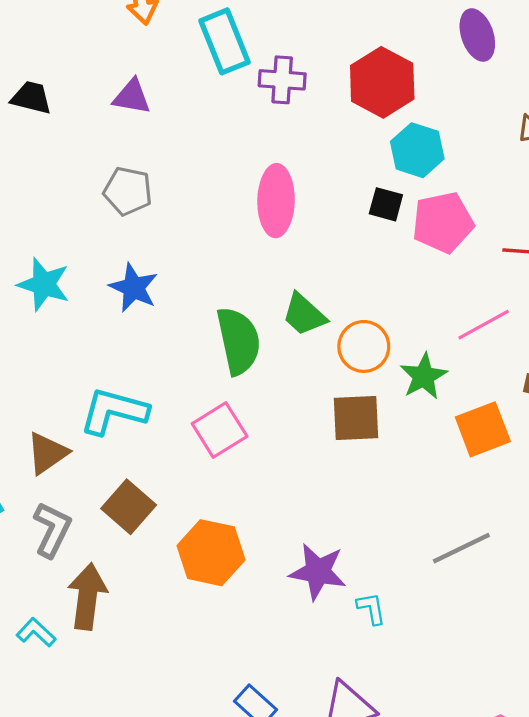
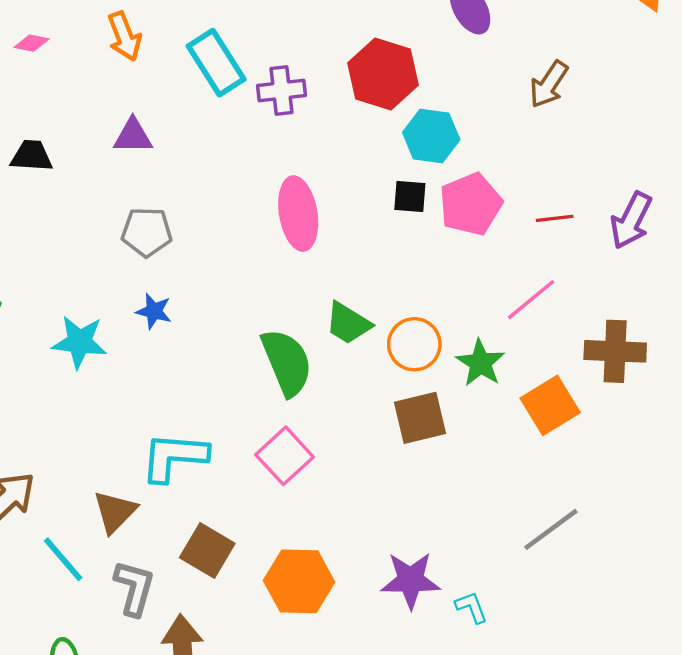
blue star: (134, 288) -> (154, 311), moved, size x0.7

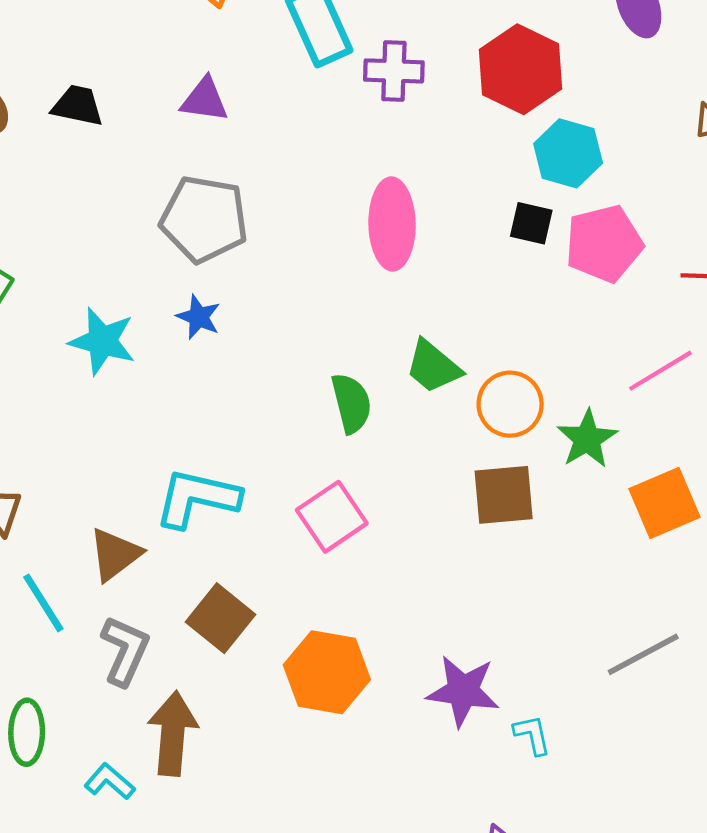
gray pentagon: (147, 232) -> (204, 219), size x1.4
green semicircle: (287, 362) -> (351, 403), size x0.7

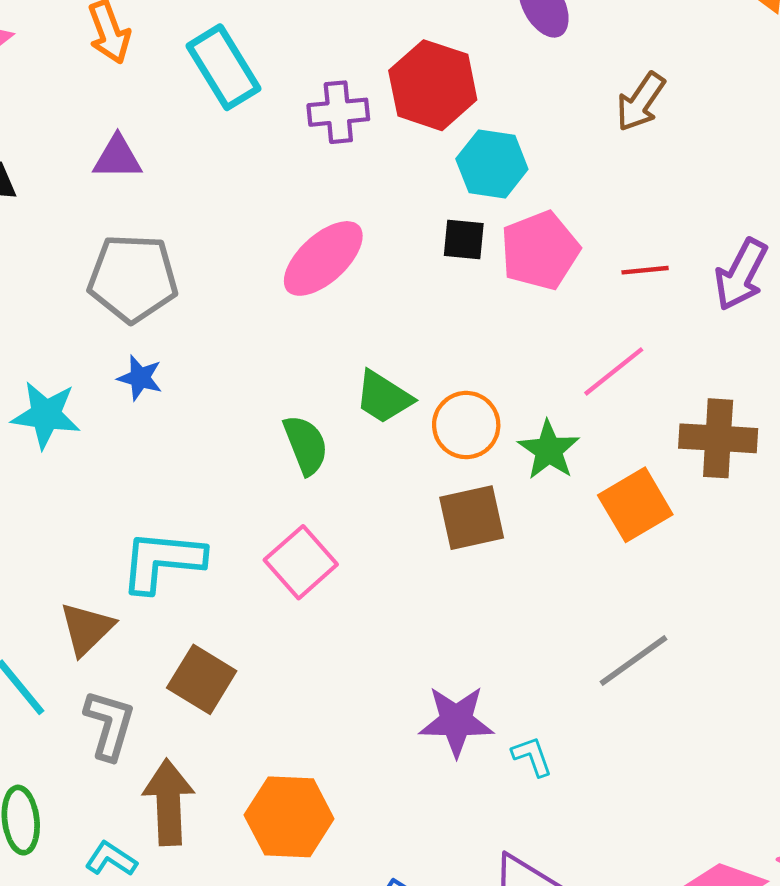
purple cross: (394, 71) -> (338, 112), moved
pink ellipse: (392, 224) -> (323, 258), turned 56
orange hexagon: (327, 672) -> (289, 817), moved

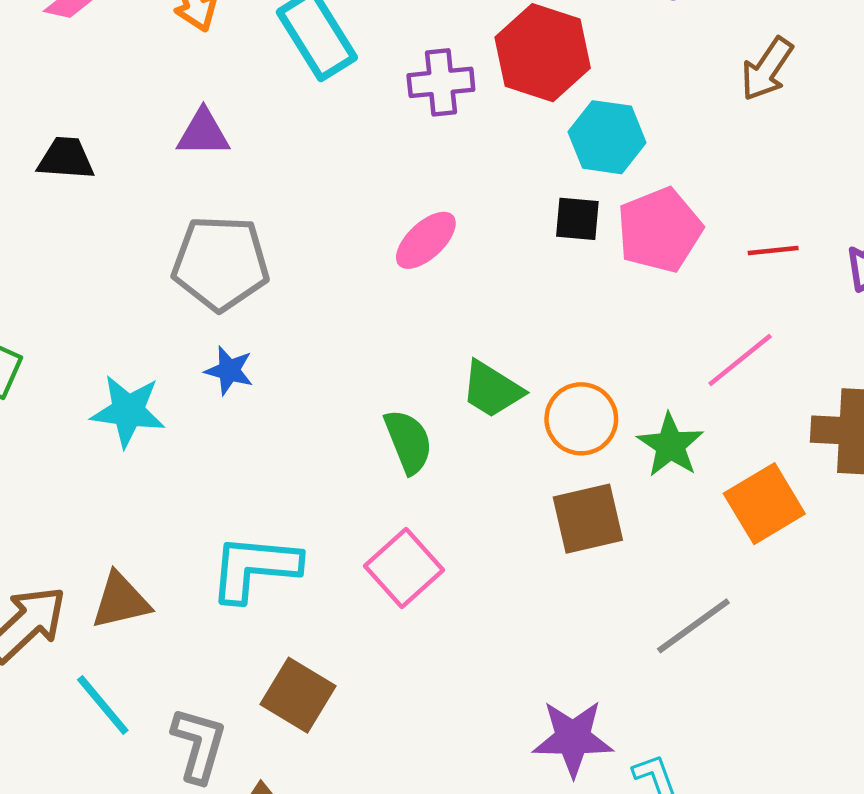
pink ellipse: (323, 258) -> (426, 240), size x0.7
brown triangle: (87, 629) -> (121, 601), moved, turned 32
gray line: (634, 660) -> (693, 626), moved

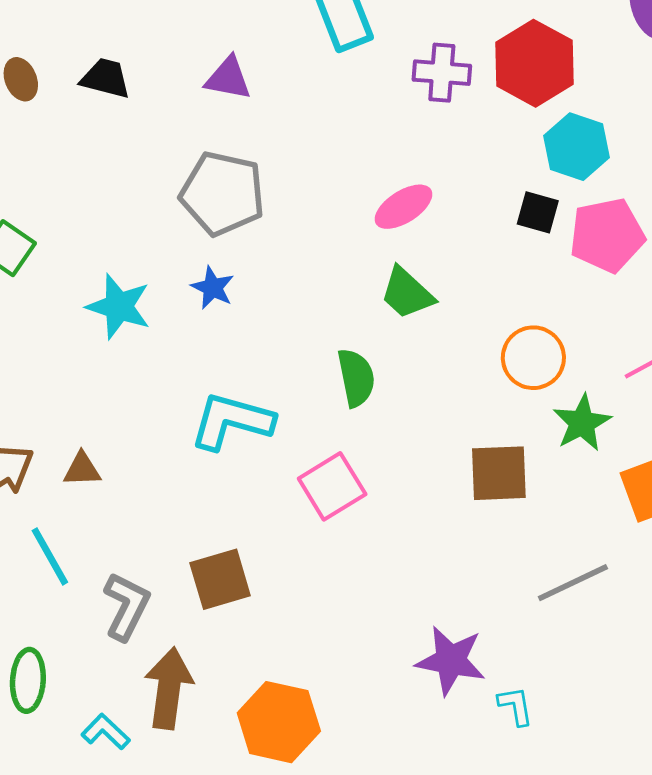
green trapezoid: (492, 389) -> (407, 293), moved
orange circle: (581, 419) -> (533, 358), moved
cyan L-shape: (255, 568) -> (232, 421), moved
brown triangle: (121, 601) -> (82, 469), size x0.7
brown square: (298, 695) -> (220, 579), turned 32

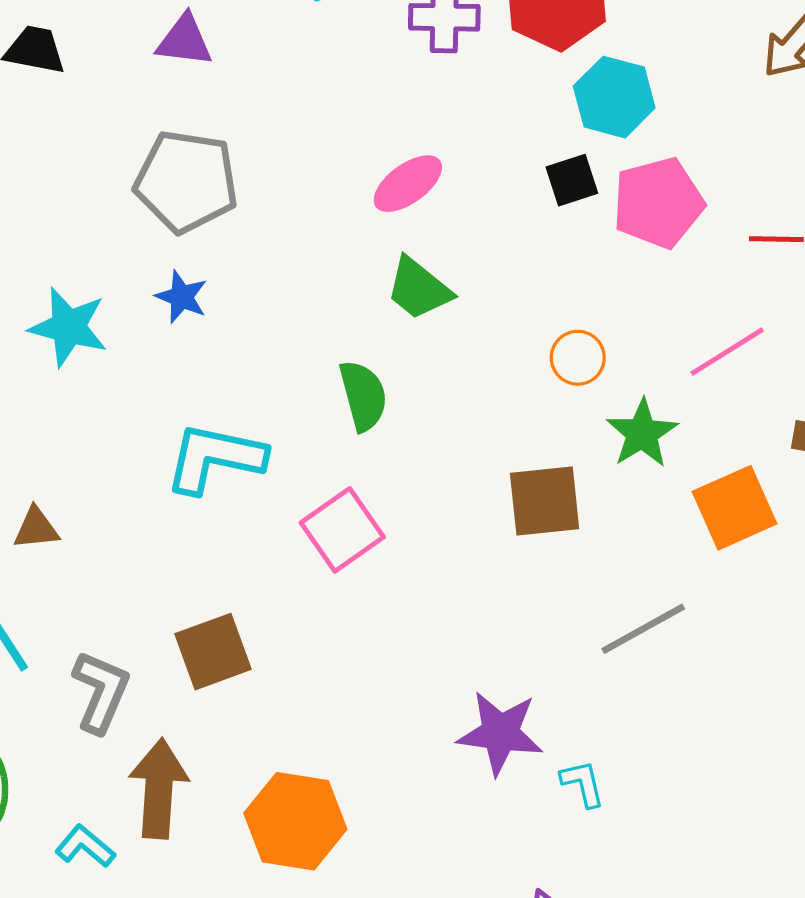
black square: (538, 212) -> (572, 180), turned -30
orange circle: (533, 358) -> (578, 358), size x0.7

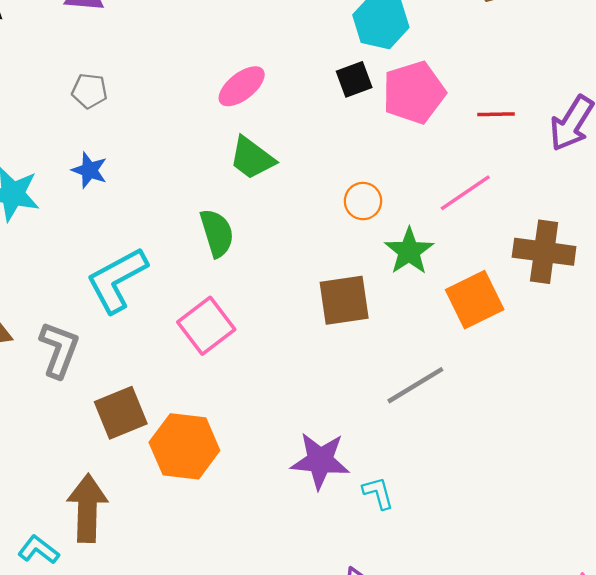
gray pentagon: (186, 181) -> (90, 91), size x0.5
cyan L-shape: (215, 458) -> (117, 280), turned -38
gray L-shape: (101, 692) -> (59, 350), moved
orange hexagon: (295, 821) -> (184, 446), moved

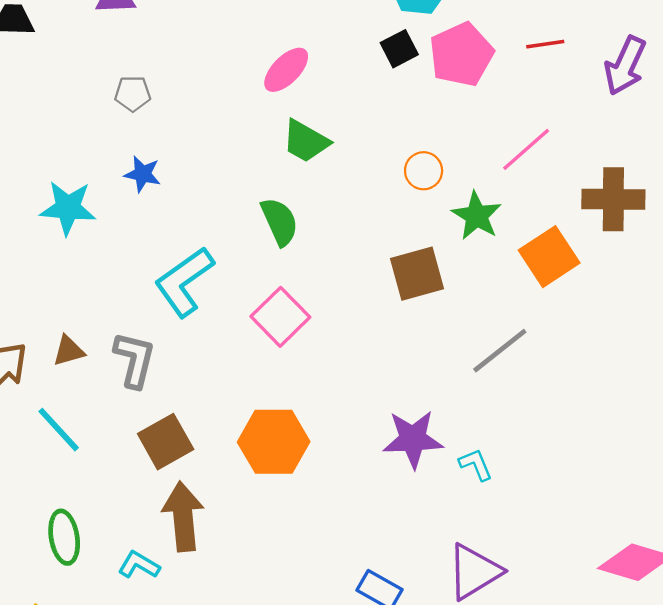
red line: (496, 114) -> (545, 44), moved
brown square: (121, 413) -> (166, 442), moved

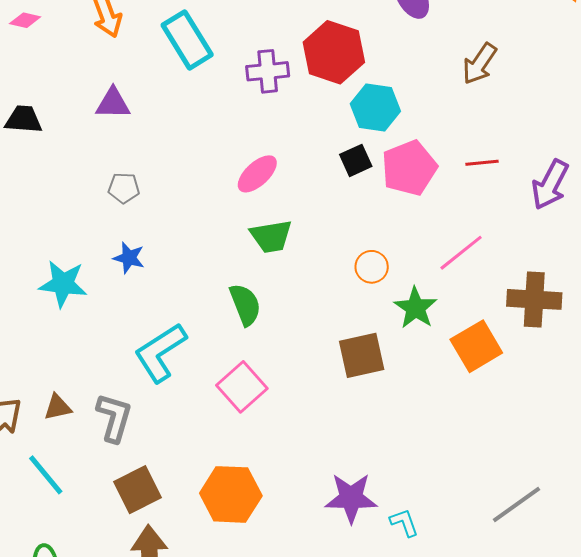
green trapezoid: (306, 141) -> (271, 236), turned -42
gray line: (500, 351) -> (517, 504), moved

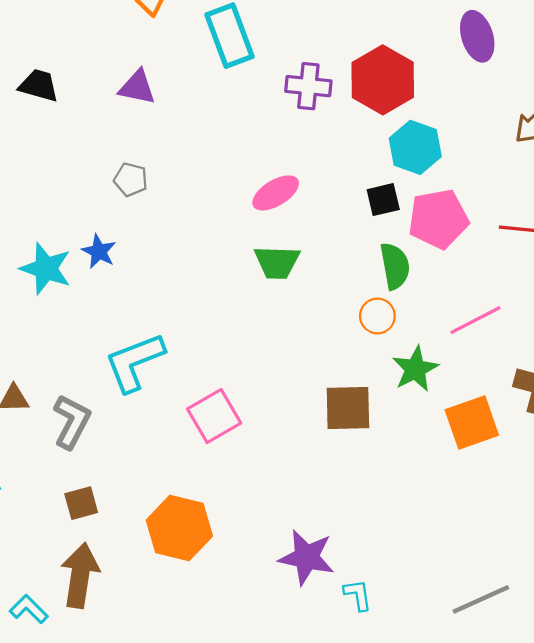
blue star: (129, 258) -> (99, 251), moved
green semicircle: (245, 305) -> (395, 266), moved
brown square: (137, 490) -> (81, 503), size x0.7

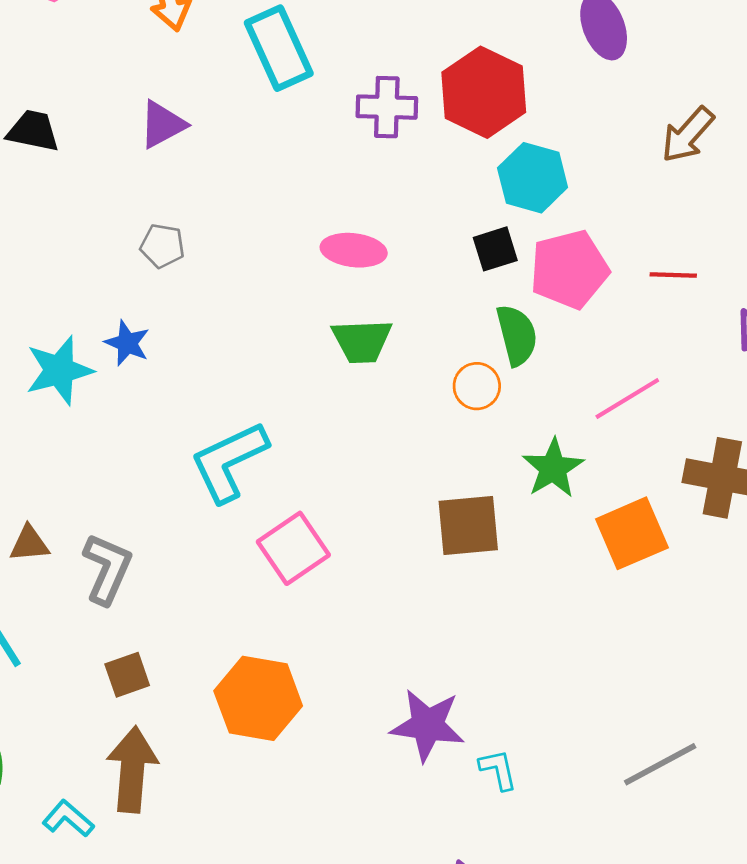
purple triangle: (137, 87) -> (162, 124), turned -36
pink ellipse: (276, 193) -> (354, 250), turned 42
cyan star: (46, 269) -> (59, 370), turned -30
orange circle: (377, 316) -> (477, 386), moved
cyan L-shape: (135, 362) -> (229, 462), moved

